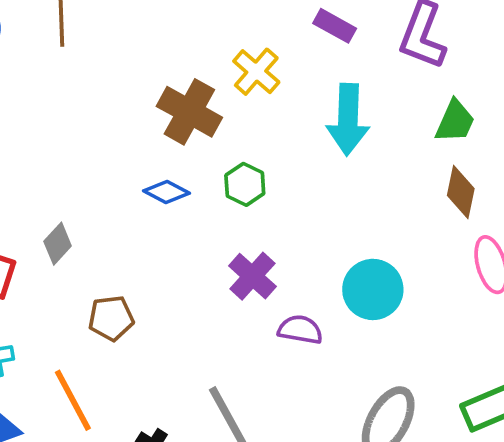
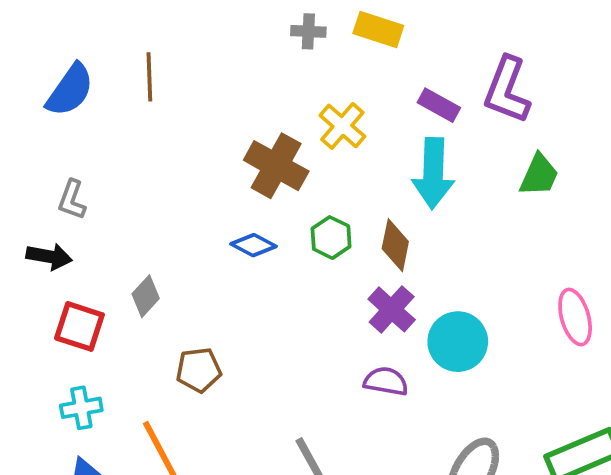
purple rectangle: (335, 26) -> (439, 105), moved
brown diamond: (461, 192) -> (395, 245), moved
purple cross: (252, 276) -> (392, 309), moved

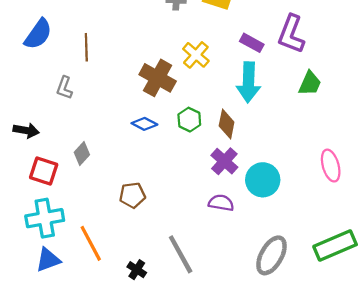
brown line: (149, 77) -> (86, 47), moved
gray L-shape: (72, 200) -> (64, 88), moved
brown pentagon: (199, 370) -> (132, 195), moved
cyan cross: (81, 408) -> (45, 218), size x1.6

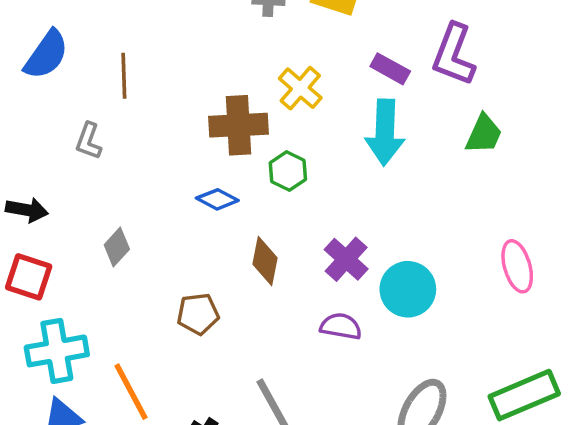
brown cross: (158, 78) -> (239, 125), turned -32
green hexagon: (189, 120) -> (288, 171), moved
brown diamond: (227, 124) -> (265, 261), moved
red square: (44, 171) -> (29, 277), moved

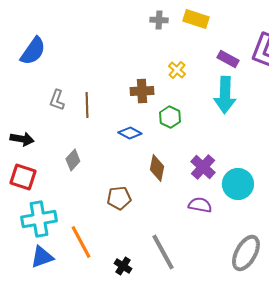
brown line: (124, 76) -> (87, 105), moved
yellow cross: (300, 88) -> (177, 70), size x0.7
brown cross: (239, 125) -> (142, 91), size x0.7

